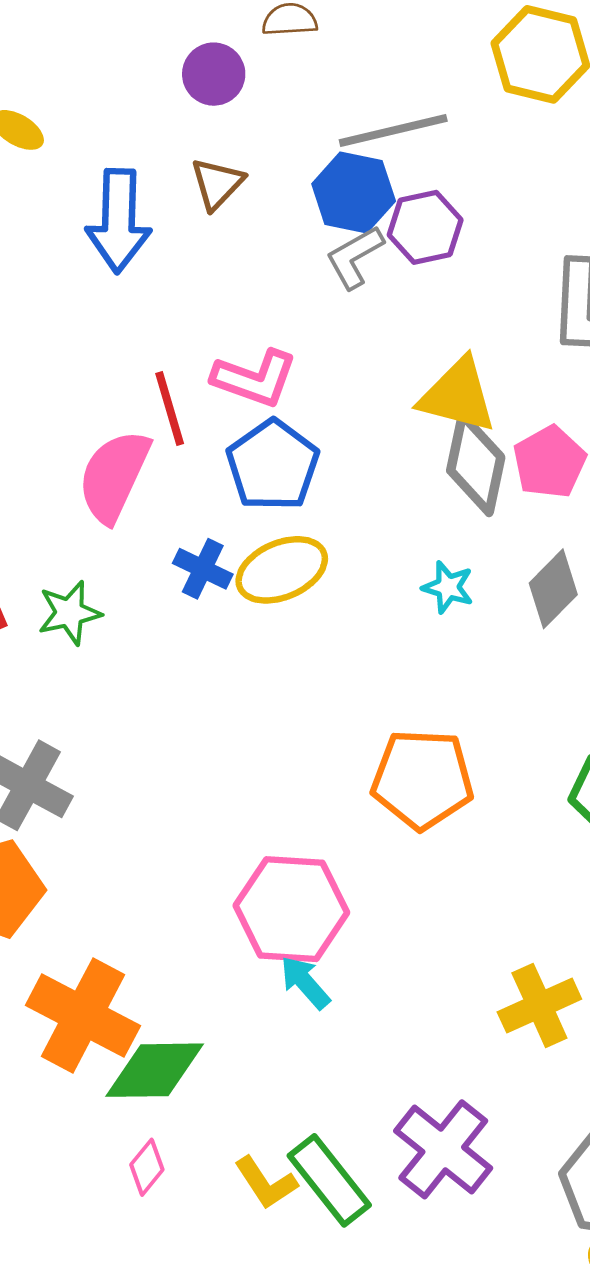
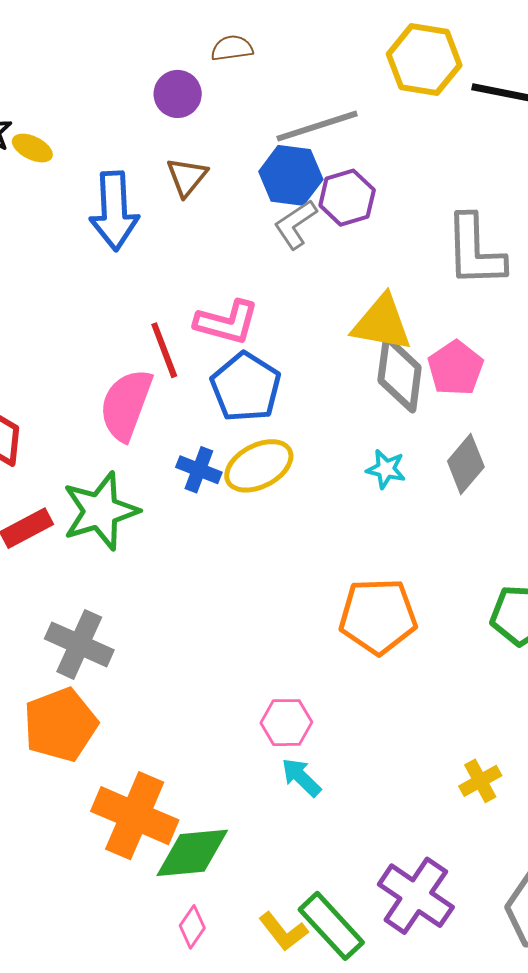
green star: (69, 613) -> (100, 511), size x1.6
pink hexagon: (291, 909) -> (286, 723), size x0.6
yellow cross: (539, 1005) -> (480, 781), size x0.7

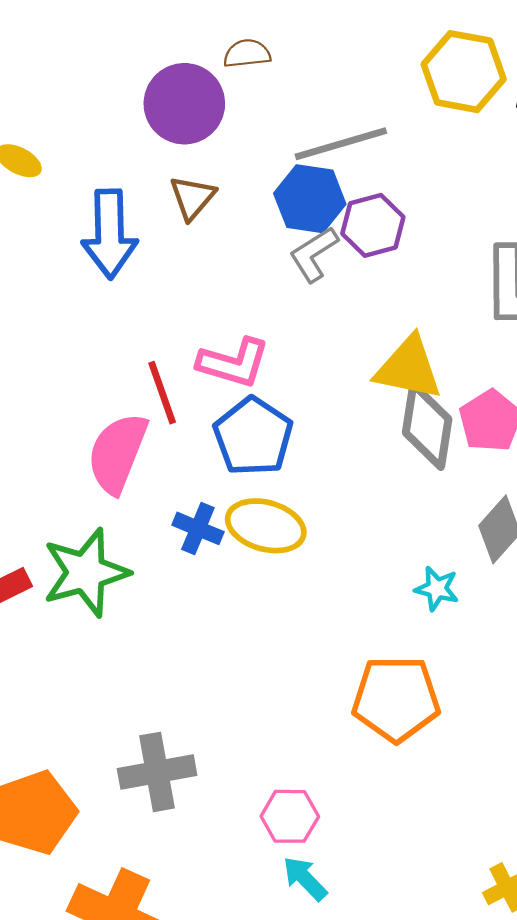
purple circle: (178, 94) -> (184, 104), size x1.5
yellow ellipse: (259, 466) -> (266, 526), turned 42
cyan star: (386, 469) -> (437, 589), moved
gray cross: (79, 644) -> (157, 772), moved, turned -36

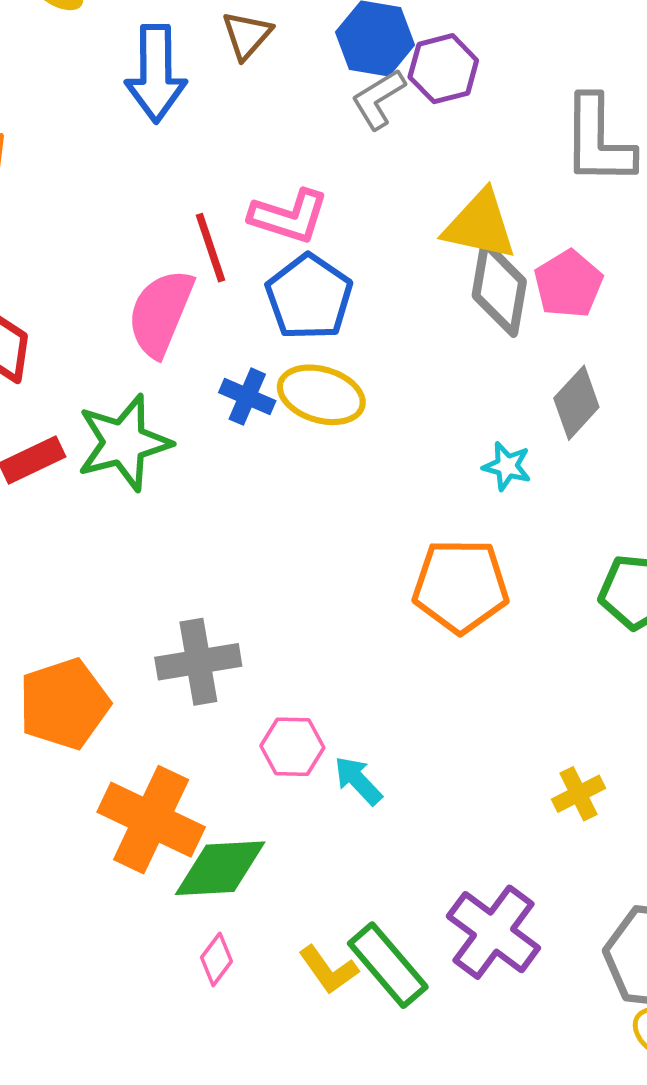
pink hexagon: (290, 816) -> (292, 747), moved

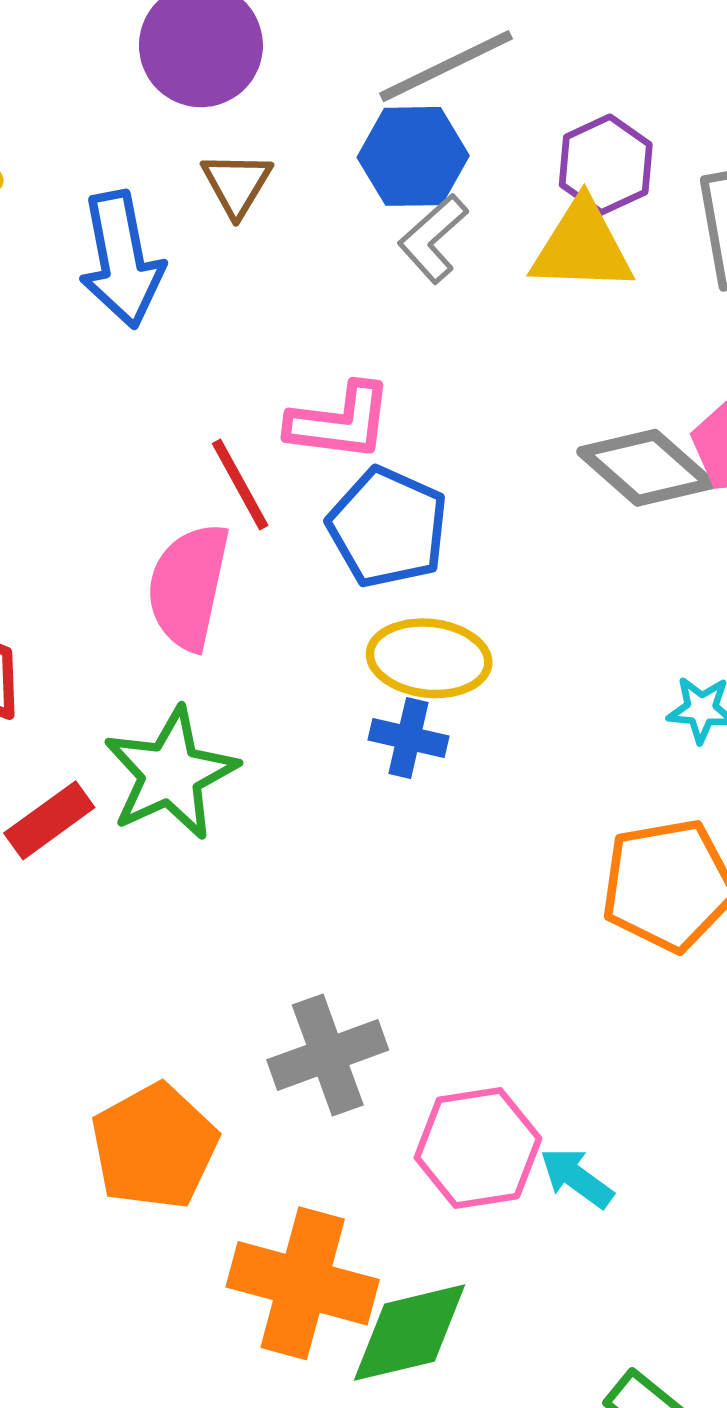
purple hexagon: (443, 69) -> (606, 165), moved
yellow triangle: (480, 225) -> (582, 247), moved
gray diamond: (499, 288) -> (646, 468), turned -48
blue cross: (247, 397) -> (409, 738), moved
pink hexagon: (292, 747) -> (478, 1148), size x1.4

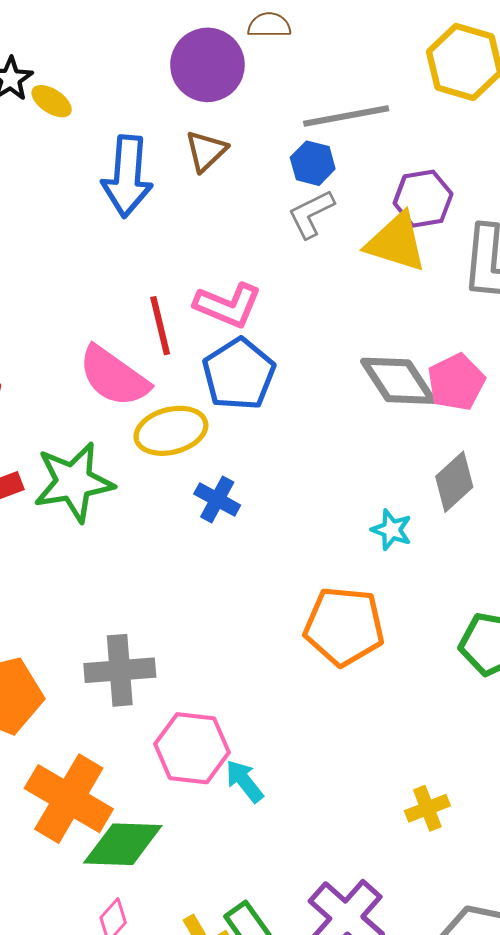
blue hexagon: (413, 156) -> (313, 163), size x0.7
pink semicircle: (188, 586) -> (114, 376), turned -82
yellow ellipse: (429, 658) -> (171, 431), moved, turned -36

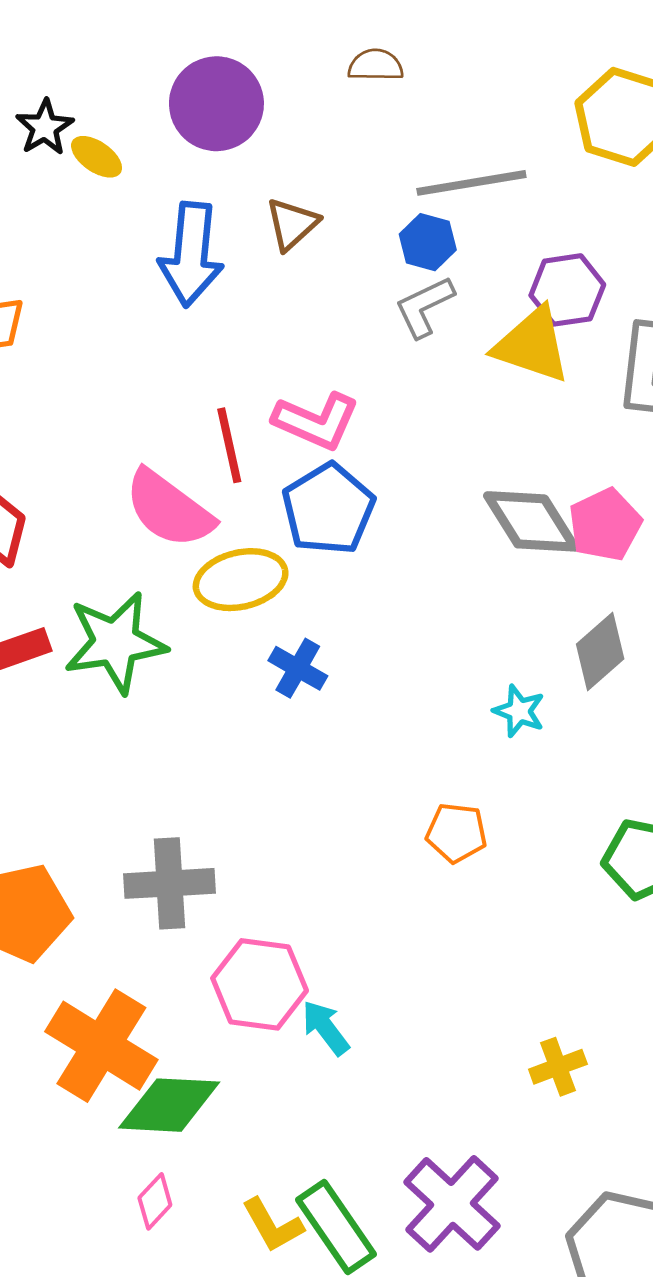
purple circle: (207, 65) -> (216, 104), moved
orange pentagon: (344, 626) -> (456, 833), size x0.6

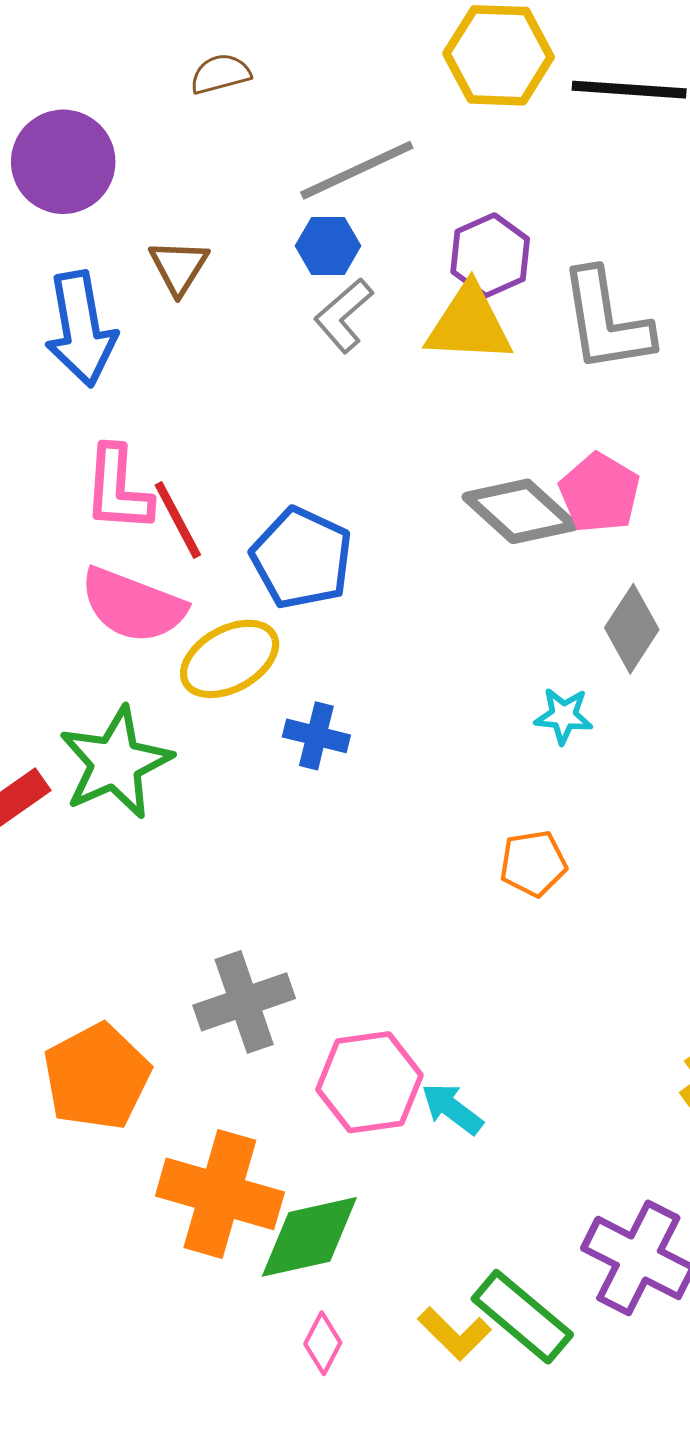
pink L-shape: (316, 421) -> (118, 489), moved, turned 86

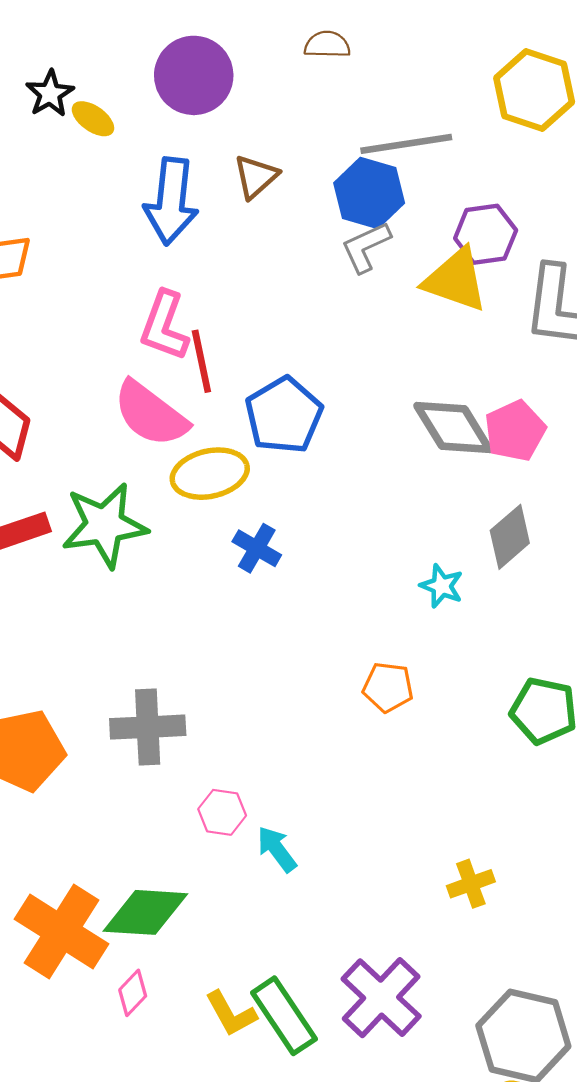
blue hexagon: (328, 246) -> (369, 193), size x1.5
pink hexagon: (369, 1082) -> (222, 812), size x0.6
orange cross: (220, 1194) -> (61, 931), moved

